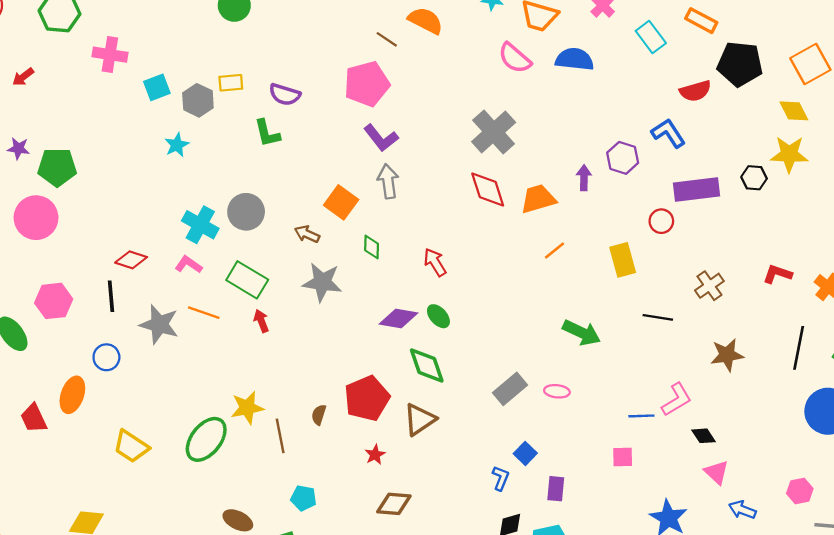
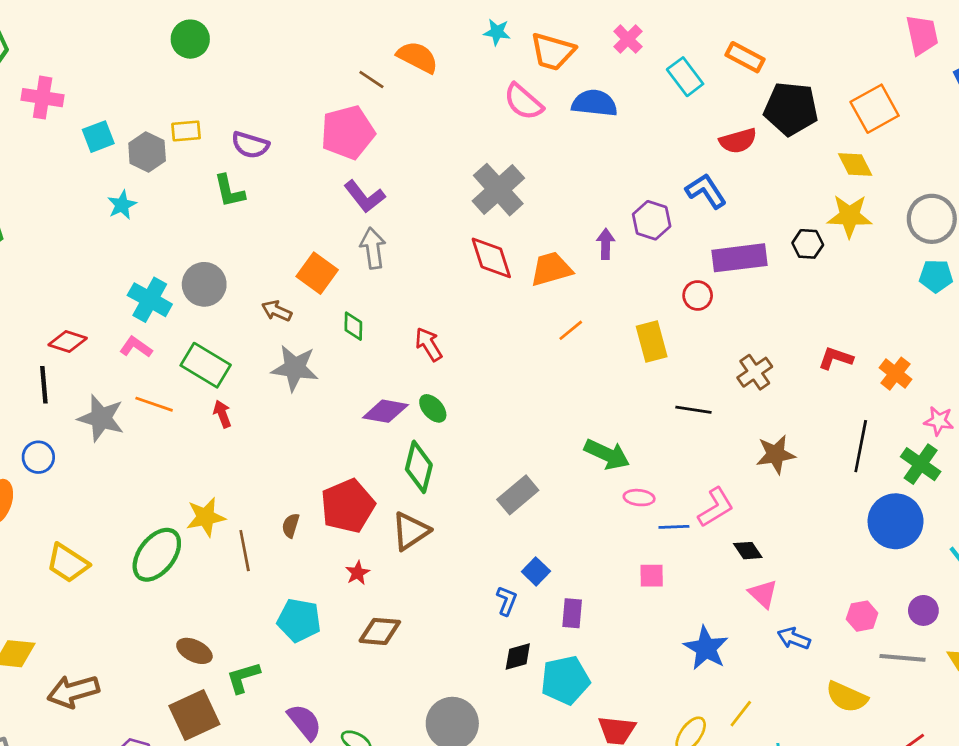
green arrow: (582, 333) -> (607, 454), moved
green diamond: (427, 365) -> (419, 467), turned 33
pink ellipse: (557, 391) -> (639, 498), moved
cyan pentagon: (304, 498) -> (299, 620), moved, size x1.4

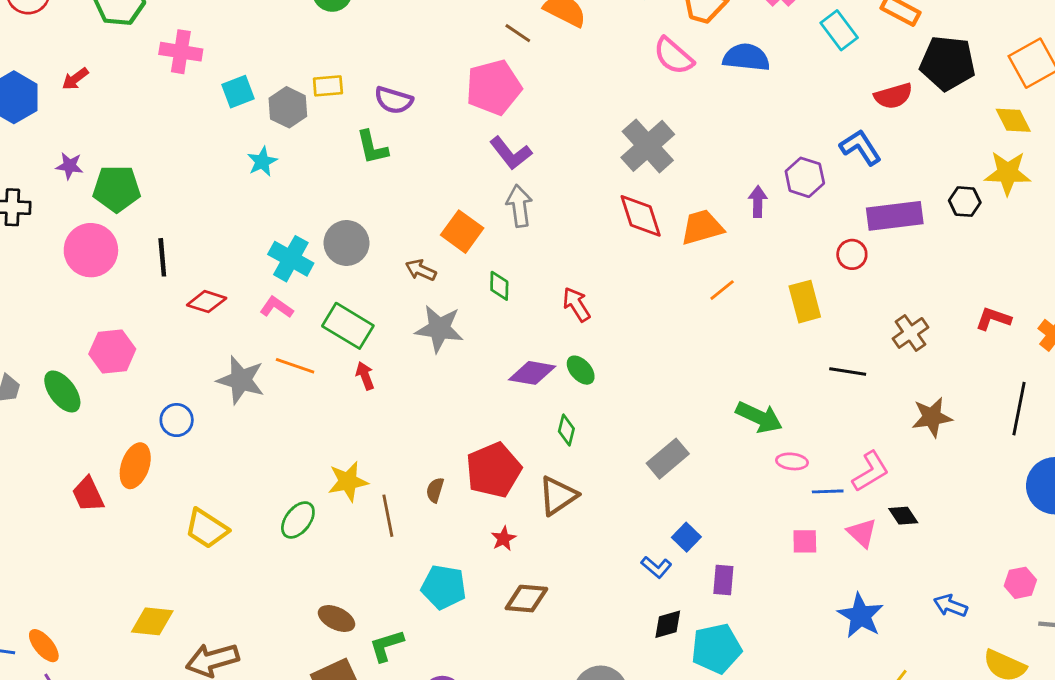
black line: (44, 385) -> (162, 257), moved
green diamond: (419, 467) -> (566, 430), size x0.6
green ellipse: (157, 555) -> (298, 520), size x0.7
pink triangle: (763, 594) -> (862, 533), moved
blue L-shape: (507, 601) -> (656, 567), turned 108

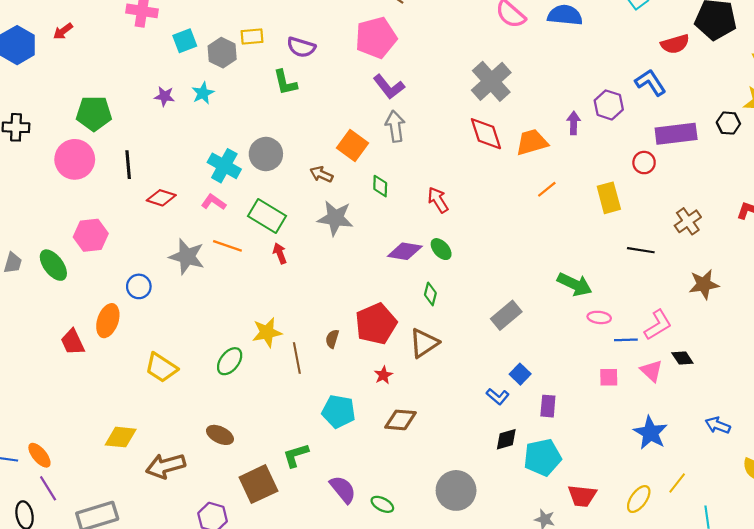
purple star: (70, 166) -> (164, 96), moved
brown ellipse: (337, 619) -> (220, 435), moved

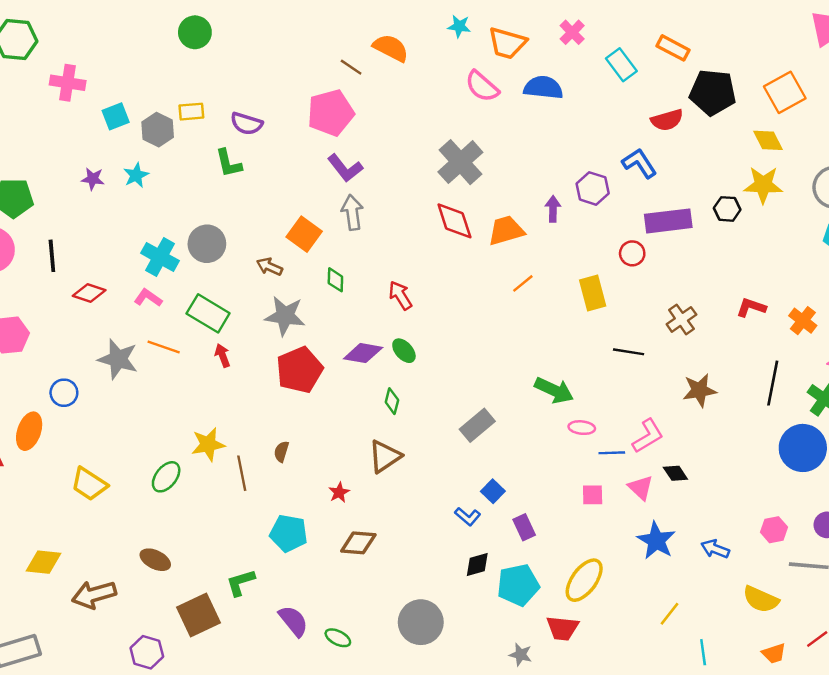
red pentagon: (376, 324) -> (299, 370), moved
purple rectangle: (548, 406) -> (524, 527), turned -30
blue star: (650, 433) -> (656, 540), moved
yellow ellipse: (639, 499) -> (584, 580), moved, size x1.4

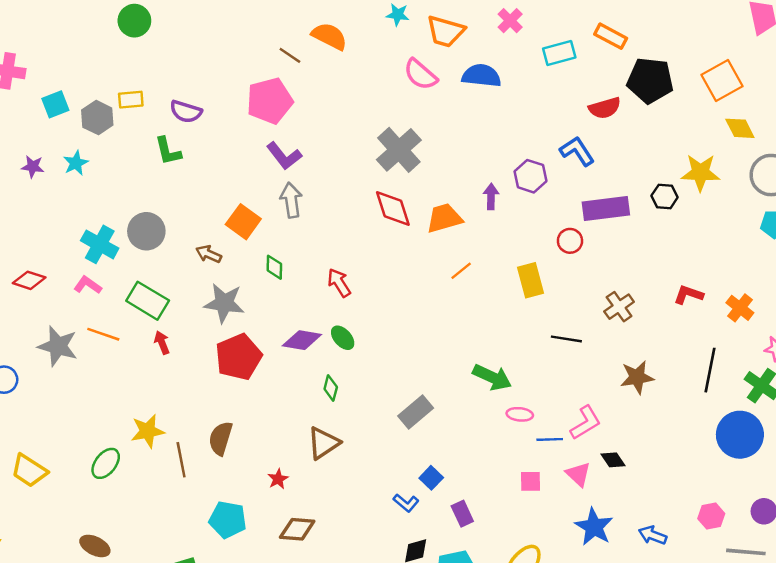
cyan rectangle: (621, 65) -> (559, 53), turned -68
yellow diamond: (768, 140) -> (740, 128), moved
brown semicircle: (281, 452) -> (221, 438), size x1.6

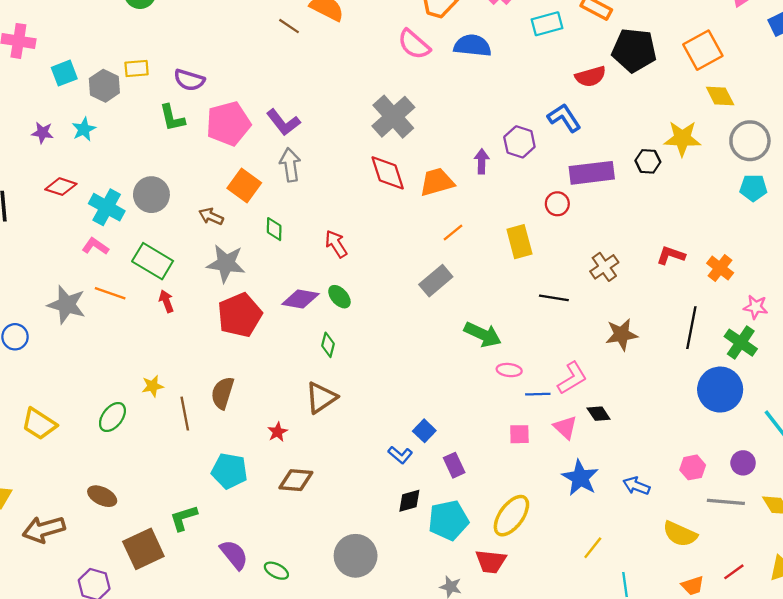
pink pentagon: (270, 101) -> (228, 124), moved
red diamond: (29, 280) -> (61, 187), moved
gray rectangle: (416, 412) -> (436, 281), moved
yellow star: (148, 431) -> (153, 386), size x0.7

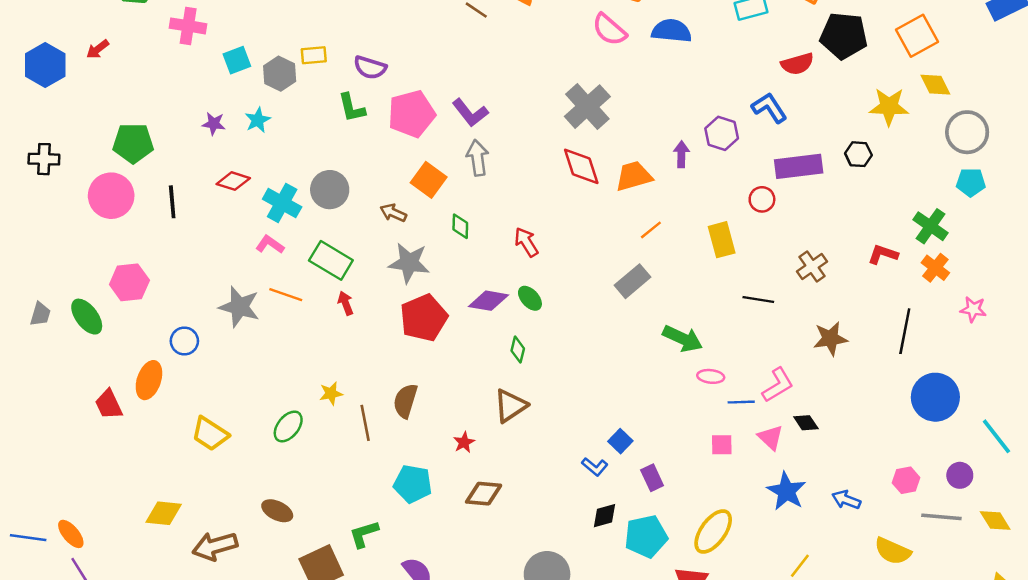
yellow star: (682, 138) -> (889, 107), moved
green cross: (741, 343) -> (930, 226), moved

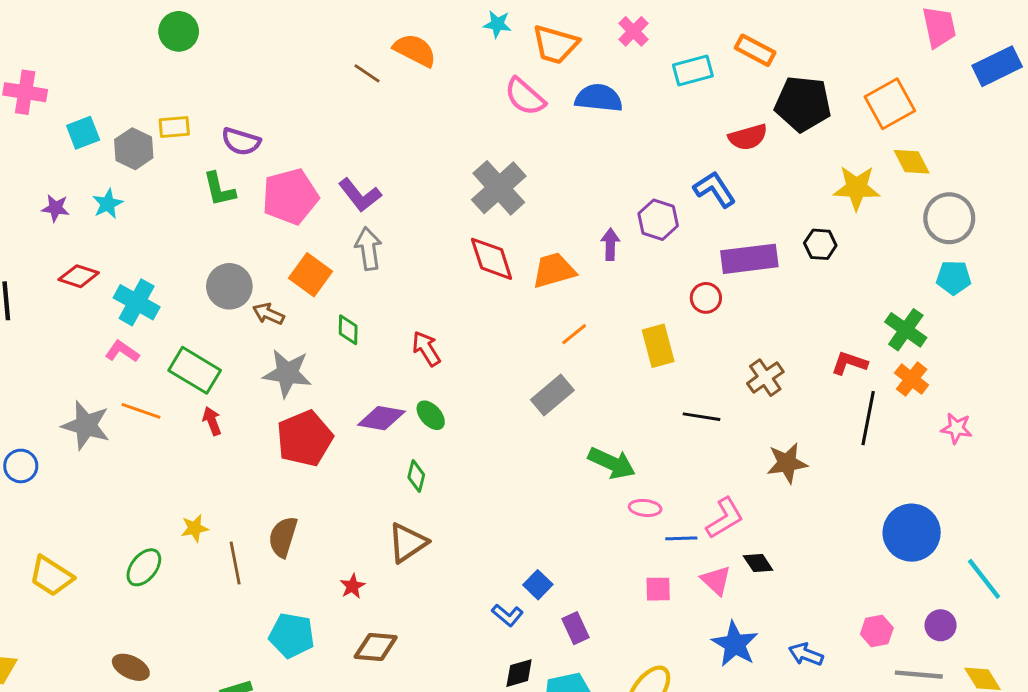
gray circle: (330, 190) -> (229, 286), moved
black line: (905, 331) -> (868, 418), moved

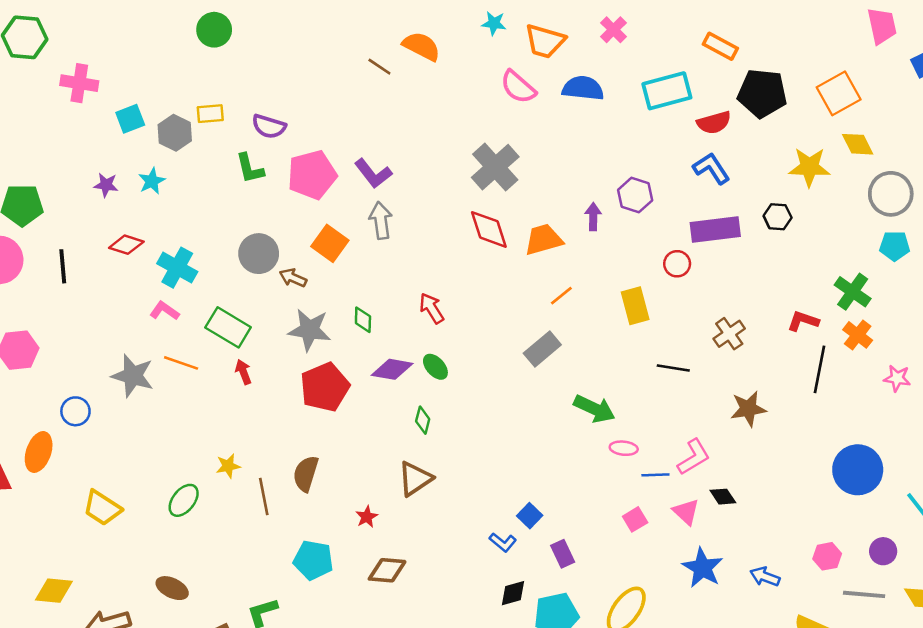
cyan rectangle: (693, 70) -> (667, 91), moved, size x1.4
blue L-shape: (715, 189) -> (711, 168), moved
green diamond: (348, 330) -> (363, 320), moved
pink square: (658, 589) -> (635, 519), turned -30

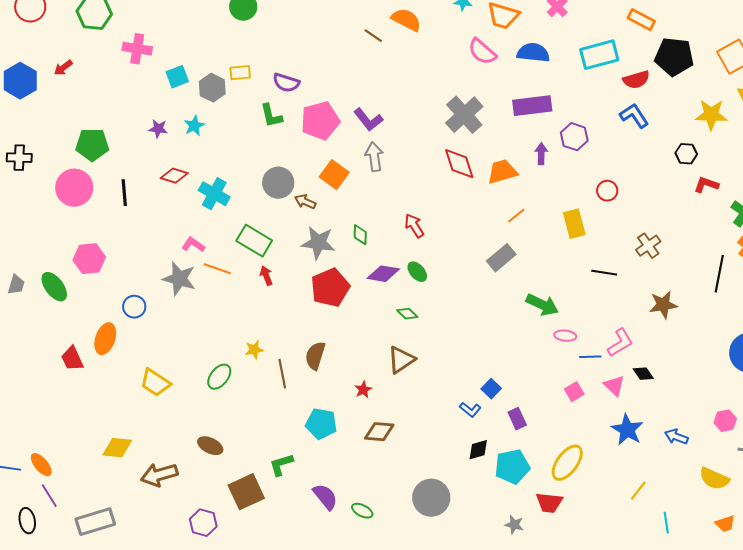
purple rectangle: (715, 229) -> (532, 106), moved
pink L-shape: (165, 311) -> (193, 245), moved
red L-shape: (803, 321) -> (706, 185), moved
green diamond: (423, 420) -> (407, 314), turned -60

